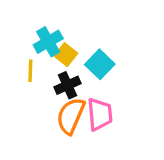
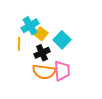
orange semicircle: (71, 116) -> (44, 72), turned -105

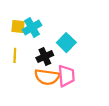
yellow square: (41, 34) -> (18, 26), moved, turned -32
yellow line: (19, 44) -> (15, 55), moved

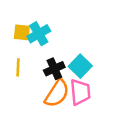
cyan square: (66, 43) -> (80, 66), moved
orange semicircle: (47, 77) -> (57, 93), turned -65

